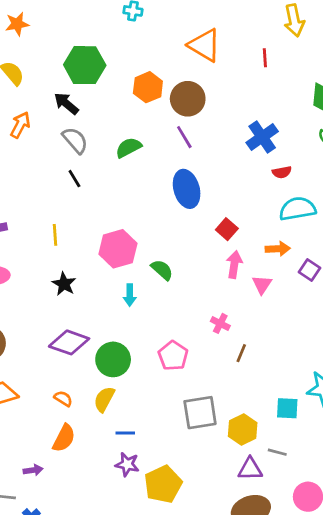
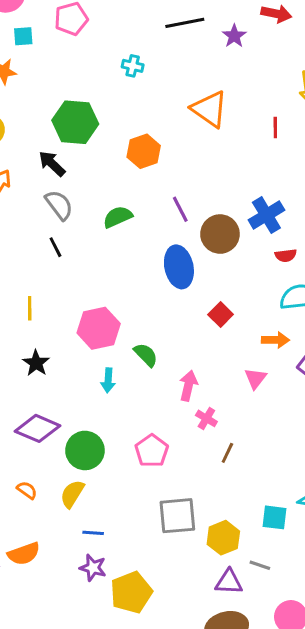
brown circle: (188, 99) -> (220, 234), moved
pink arrow: (234, 265) -> (188, 386), moved
orange semicircle: (64, 438) -> (24, 554), moved, turned 40

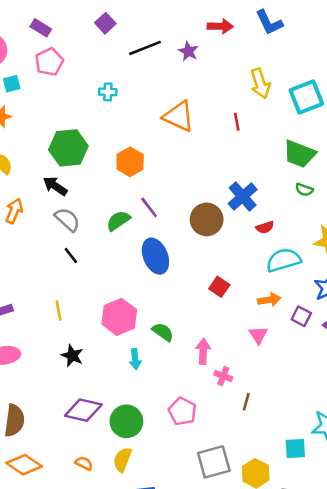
purple line: (180, 209) -> (149, 207), moved
blue ellipse: (179, 267) -> (155, 256), moved

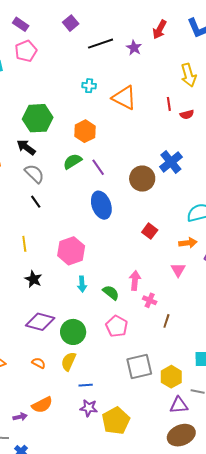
red arrow: (220, 26) -> (160, 29), turned 114
cyan cross: (108, 92) -> (89, 86), moved
green semicircle: (118, 221) -> (72, 161), moved
red semicircle: (265, 227) -> (187, 114), moved
green semicircle: (163, 332) -> (111, 293), moved

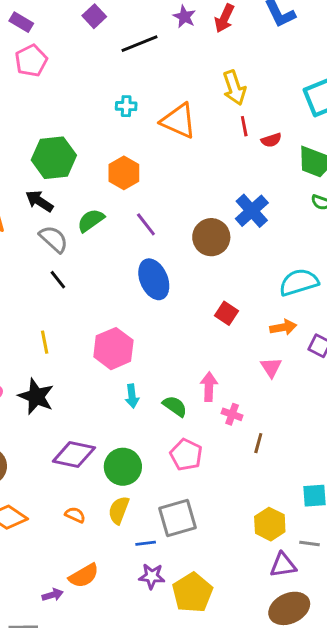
purple star: (134, 48) -> (184, 17), moved
yellow arrow: (189, 75) -> (234, 88), moved
green semicircle: (72, 161) -> (91, 220), moved
black star: (33, 279) -> (36, 396), moved, size x1.4
gray square: (139, 366) -> (177, 518), moved

